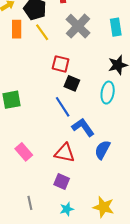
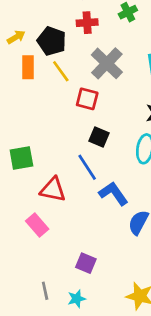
red square: (61, 64) -> (87, 99), moved
red triangle: (65, 153) -> (53, 190), moved
cyan star: (67, 209) -> (77, 299), moved

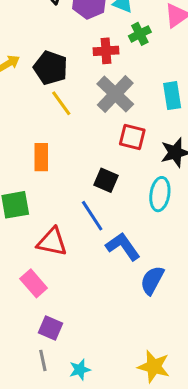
red cross: (87, 23) -> (106, 51), moved
orange rectangle: (28, 67) -> (41, 157), moved
red square: (87, 99) -> (132, 137), moved
purple square: (86, 263) -> (51, 328), moved

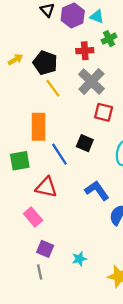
orange rectangle: (41, 157) -> (39, 127), size x1.4
blue line: (92, 216) -> (59, 154), moved
cyan star: (80, 370) -> (79, 259), moved

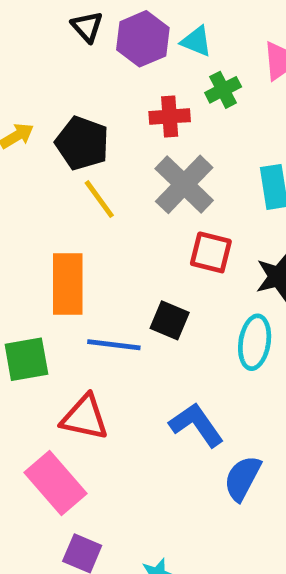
blue line: (59, 154) -> (114, 345), turned -50
pink rectangle: (33, 217) -> (56, 483), size x1.4

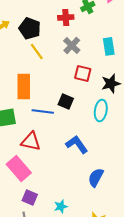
gray cross: (184, 184) -> (72, 45), size x0.7
blue semicircle: (242, 478) -> (96, 177), moved

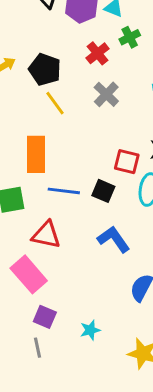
red cross: (66, 17) -> (98, 53), turned -35
red square: (83, 73) -> (127, 162), moved
black square: (66, 101) -> (103, 191), moved

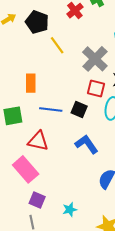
gray cross: (106, 94) -> (95, 59), moved, size x1.4
yellow line: (55, 103) -> (57, 45), moved
orange rectangle: (36, 154) -> (31, 83), size x0.7

